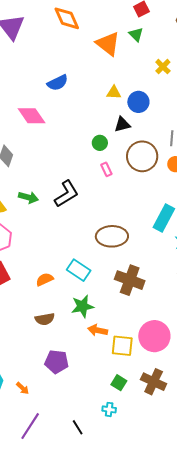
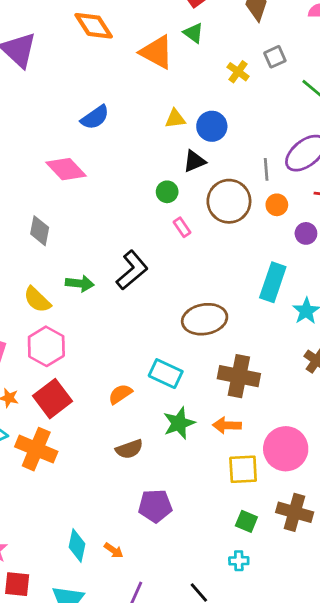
orange arrow: (98, 330) -> (227, 425), moved

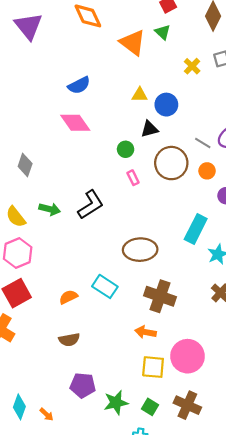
pink diamond: (66, 169) -> (75, 123), moved
gray line: (266, 169) -> (203, 143), turned -63
green star: (179, 423) -> (116, 403), moved

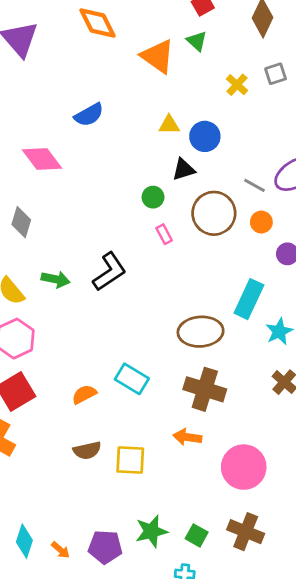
pink diamond: (75, 123) -> (42, 159), moved
brown ellipse: (140, 250) -> (201, 332), moved
yellow square: (153, 367) -> (130, 460), moved
purple pentagon: (83, 385) -> (105, 547), moved

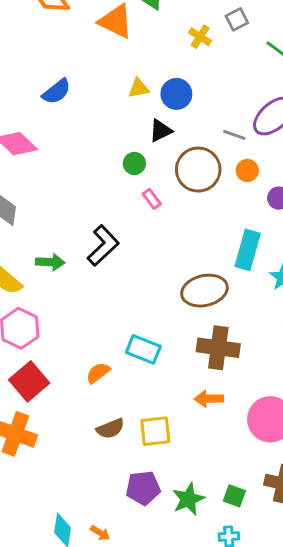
purple pentagon: (105, 547) -> (143, 488), moved

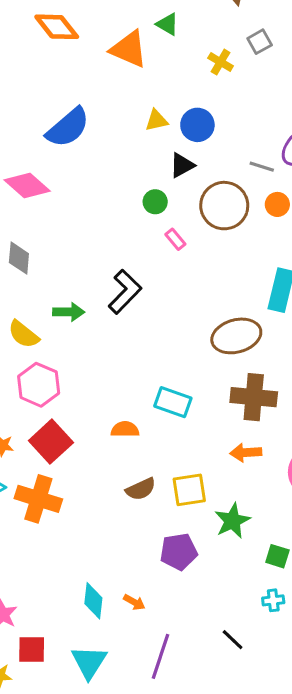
blue semicircle: (56, 92) -> (68, 127), size x1.4
orange semicircle: (98, 373) -> (125, 429), turned 40
green star: (188, 499) -> (232, 521), moved

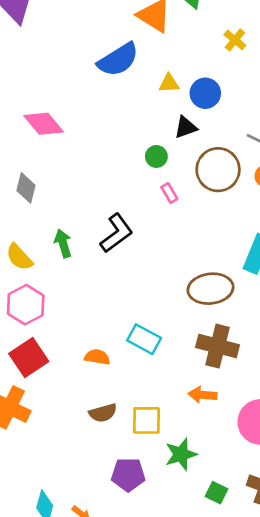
blue semicircle: (68, 127) -> (118, 60), moved
green arrow: (69, 312) -> (63, 243), turned -116

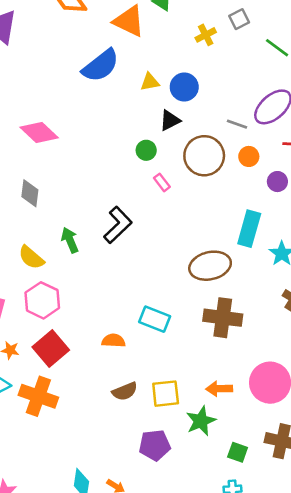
yellow cross: (235, 40) -> (206, 35), turned 30
orange arrow: (203, 395) -> (219, 389), moved

